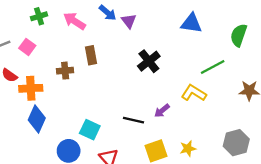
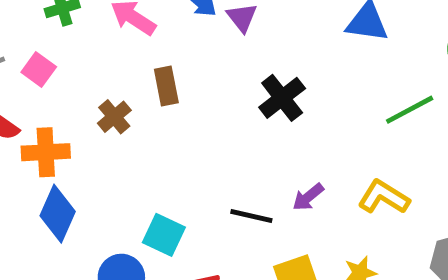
brown cross: (65, 71) -> (114, 117), turned -35
yellow L-shape: (194, 93) -> (384, 197), moved

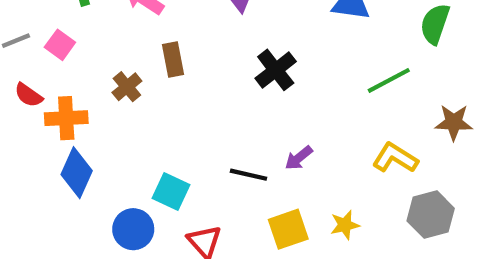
yellow L-shape: (384, 197) -> (395, 158), moved

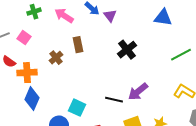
purple arrow: (299, 158) -> (138, 92), size x1.5

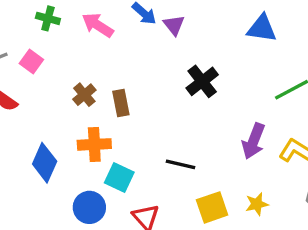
green cross: (34, 12) -> (48, 18), turned 32
brown rectangle: (78, 45) -> (121, 103), moved
orange cross: (27, 73) -> (94, 144), moved
purple arrow: (138, 92) -> (253, 141), moved, turned -30

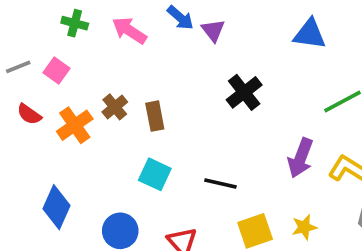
orange cross: (94, 144) -> (75, 125), moved, turned -32
blue diamond: (45, 163) -> (56, 207), moved
cyan square: (119, 178) -> (155, 174), moved

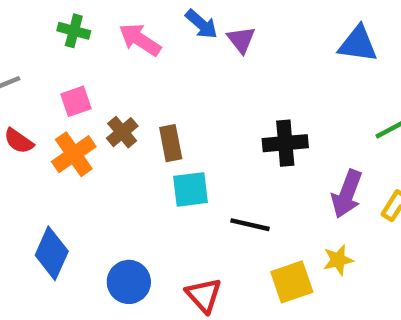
pink square: (56, 71) -> (76, 101), moved, turned 35
black cross: (244, 92) -> (285, 143), moved, turned 33
cyan square: (155, 174) -> (190, 189), moved, turned -32
yellow star: (304, 227) -> (338, 260), moved

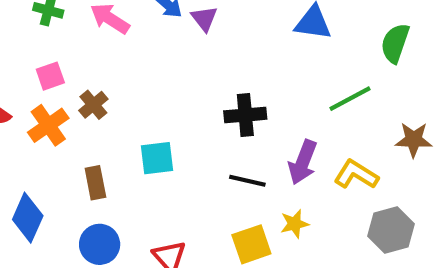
brown rectangle: (171, 143) -> (95, 183), moved
black line: (250, 225) -> (247, 181), moved

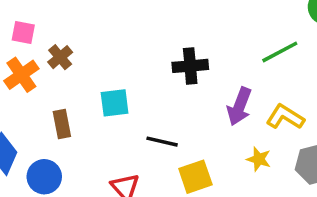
pink square: (50, 76) -> (23, 33), turned 30
black line: (247, 181) -> (162, 142), moved
yellow star: (295, 224) -> (259, 159), moved, turned 30
blue circle: (100, 244) -> (44, 177), moved

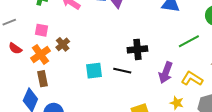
brown rectangle: (62, 124) -> (43, 79), moved
black line: (162, 142) -> (122, 71), moved

